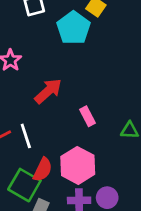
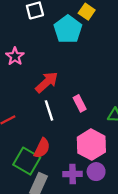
white line: (26, 136) -> (49, 110), moved
pink hexagon: (78, 165) -> (91, 145), moved

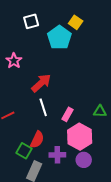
pink rectangle: (80, 103) -> (67, 114), moved, turned 56
green square: (27, 161) -> (24, 151), size x0.7
purple cross: (73, 174) -> (57, 155), moved

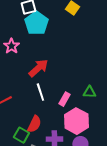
cyan pentagon: (59, 37) -> (36, 23), moved
green triangle: (100, 111) -> (89, 92), moved

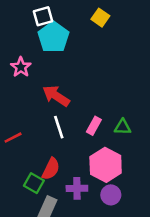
red arrow: (38, 68) -> (56, 96), turned -105
pink rectangle: (64, 99) -> (94, 126), moved

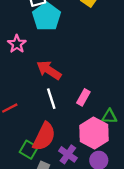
green triangle: (123, 127) -> (109, 116), moved
red semicircle: (51, 169) -> (44, 137), size x1.4
purple cross: (77, 188) -> (68, 154), turned 36

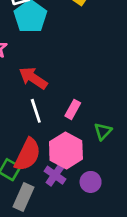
green triangle: (109, 116) -> (103, 131), turned -49
pink hexagon: (94, 133) -> (66, 150), moved

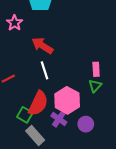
pink rectangle: (73, 109) -> (96, 69), moved, turned -32
gray rectangle: (24, 197) -> (35, 135), turned -66

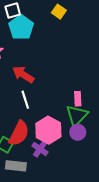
green triangle: (95, 86) -> (77, 115), size x1.6
purple circle: (86, 124) -> (78, 132), moved
gray rectangle: (35, 135) -> (16, 166), turned -42

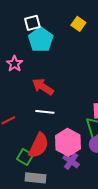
white line: (25, 100) -> (45, 112), turned -66
purple cross: (40, 149) -> (71, 161), moved

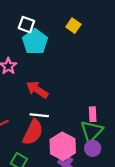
white square: (32, 23) -> (26, 25), turned 35
red semicircle: (39, 145) -> (33, 132), moved

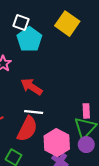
yellow square: (73, 26) -> (67, 24), size x1.6

